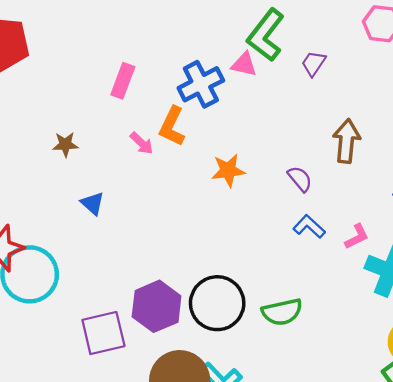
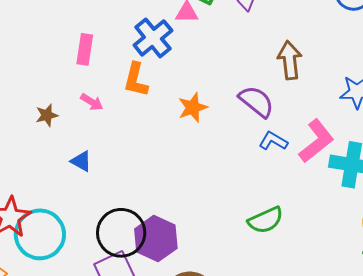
pink arrow: (142, 143) -> (92, 102), moved
purple semicircle: (300, 179) -> (256, 101), size x1.5
pink L-shape: (357, 237) -> (316, 141), size x1.8
black circle: (217, 303) -> (121, 233), moved

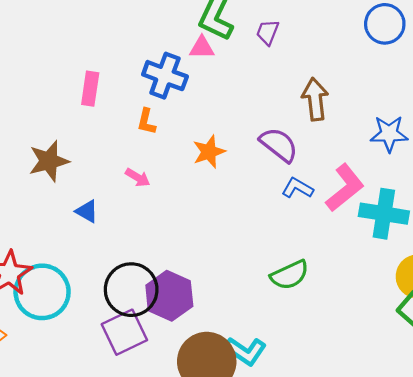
blue cross: (153, 38) -> (165, 76), turned -30
orange L-shape: (136, 80) -> (146, 122), size x0.7
pink arrow: (92, 102) -> (138, 178), moved
brown star: (47, 115) -> (49, 161), size x1.6

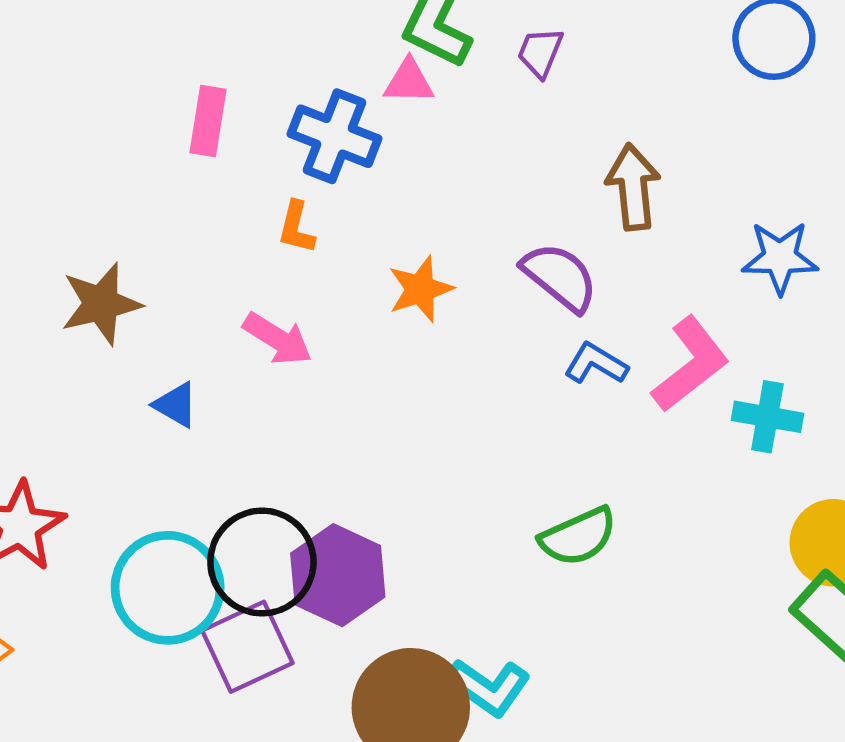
pink rectangle: (90, 89) -> (208, 121), moved
pink arrow: (138, 178) -> (278, 339), size x1.4
cyan cross: (384, 214) -> (767, 417), size x0.7
cyan circle: (42, 292) -> (168, 588), moved

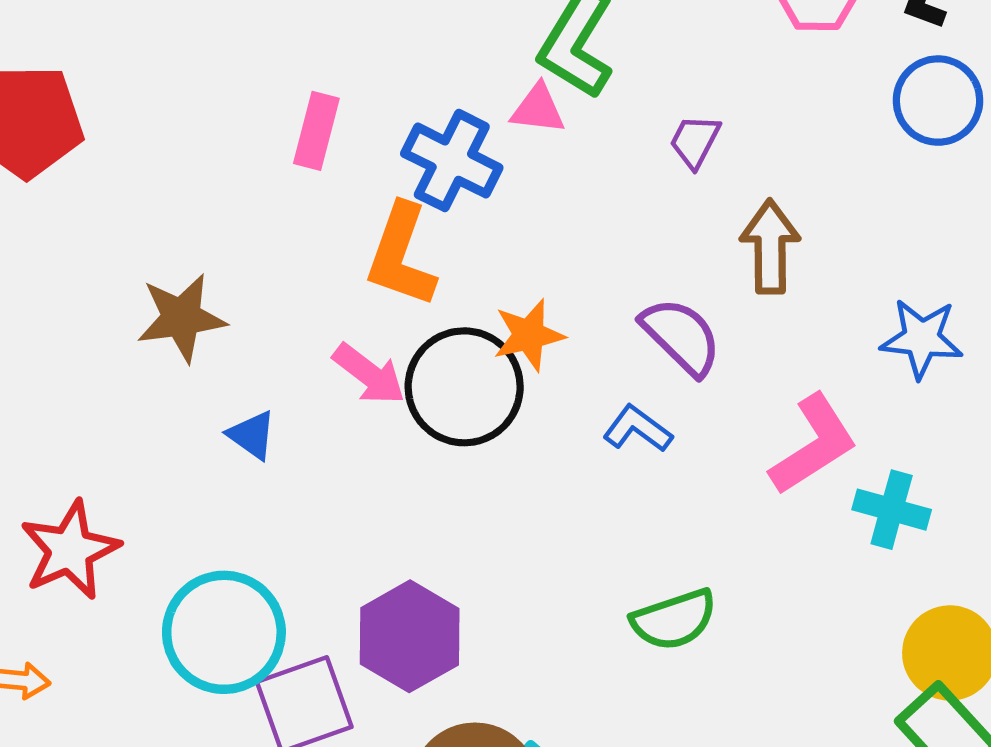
purple trapezoid: (540, 52) -> (695, 141), moved
orange L-shape: (296, 227) -> (401, 255), size x1.8
blue L-shape: (596, 364) -> (638, 429), moved
black circle: (262, 562) -> (464, 387), moved

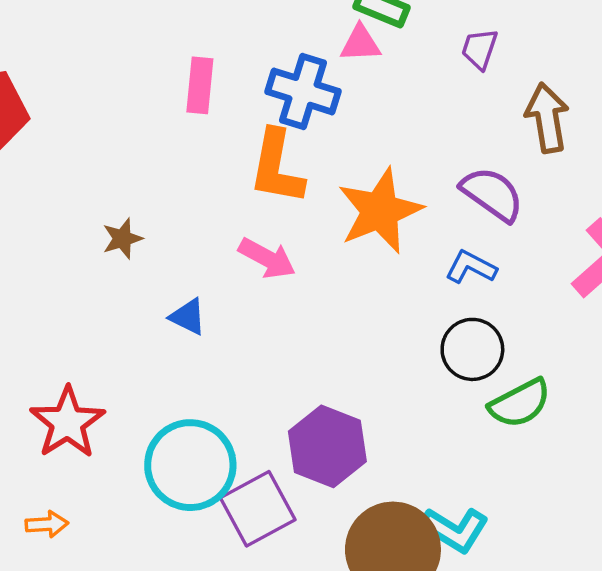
brown star: (181, 318) -> (122, 239), size x0.6
orange star: (529, 335) -> (380, 211), size x1.6
black circle: (464, 387) -> (472, 349), moved, size x0.7

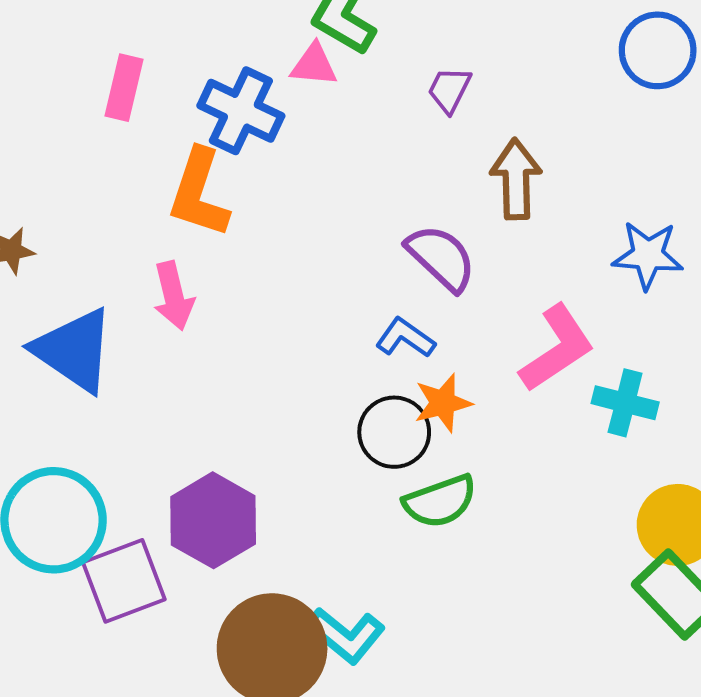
orange star: (380, 211) -> (443, 403), moved, size x0.6
pink arrow: (267, 258) -> (174, 296), turned 40
blue triangle: (188, 317) -> (74, 350), size x2.0

